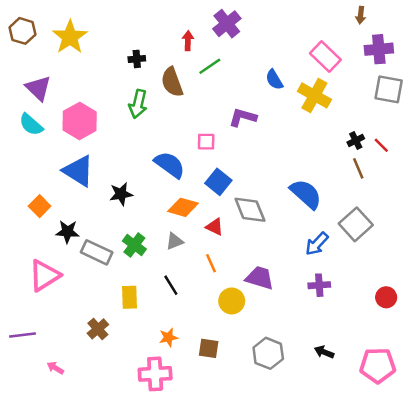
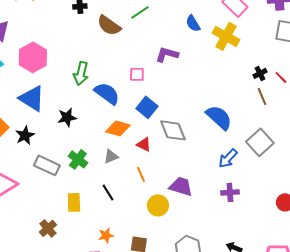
brown semicircle: (172, 82) -> (109, 25), turned -35
green arrow: (138, 104) -> (81, 73), moved
black star: (67, 232) -> (25, 135), moved, turned -30

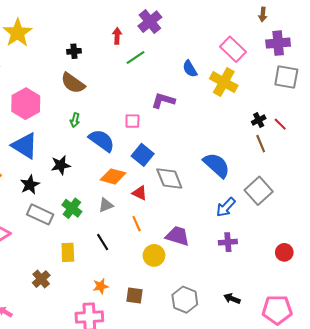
brown semicircle: (109, 25) -> (73, 83), moved
green arrow: (81, 73) -> (75, 120), size x0.6
black star: (25, 135) -> (30, 185), moved

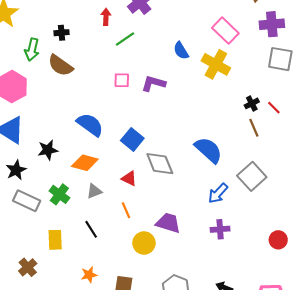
green arrow: (75, 120) -> (32, 50), moved, size x1.5
pink square: (132, 121) -> (122, 80), moved
orange diamond: (113, 176) -> (85, 163), moved

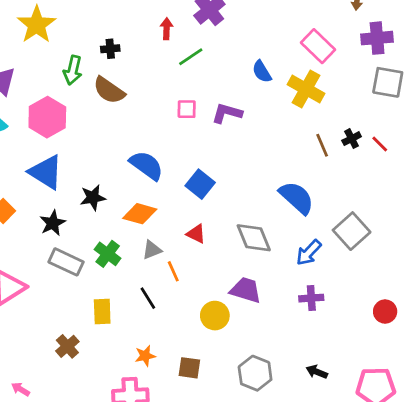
brown line: (254, 128) -> (322, 145), moved
gray diamond: (160, 164) -> (254, 238), moved
orange line: (126, 210) -> (173, 271), moved

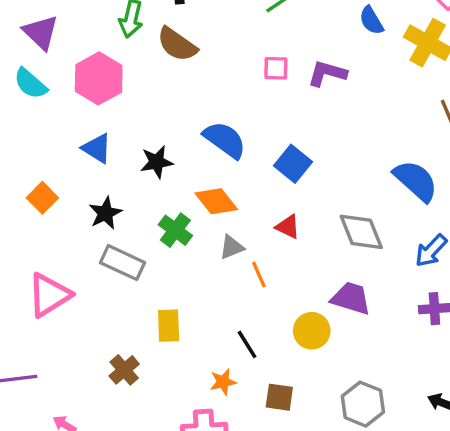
blue triangle: (46, 172) -> (97, 148), size x0.7
black star: (93, 198) -> (157, 162), moved
orange diamond: (140, 214) -> (216, 201), turned 36
green cross: (108, 254) -> (175, 230), moved
black line: (148, 298) -> (247, 344), moved

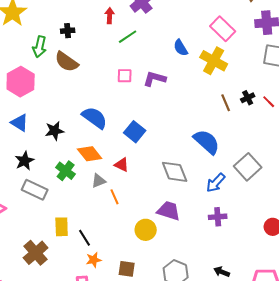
red triangle: (288, 227) -> (122, 165), moved
black line: (247, 344) -> (85, 238), moved
brown cross: (124, 370) -> (36, 253), size x1.4

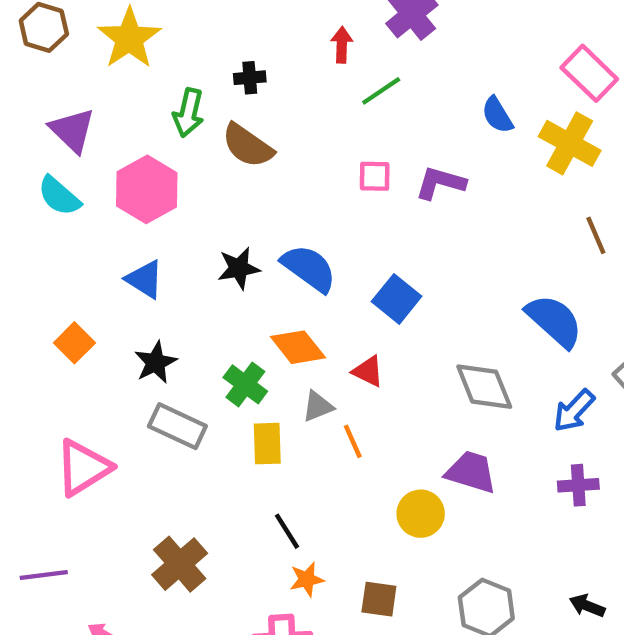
black star: (55, 131) -> (239, 268), moved
yellow rectangle: (62, 227) -> (267, 444), moved

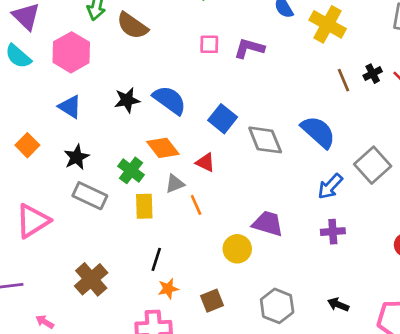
gray diamond: (484, 387) -> (265, 140), moved
black line: (287, 531) -> (156, 259), turned 50
brown square: (379, 599) -> (212, 301), turned -30

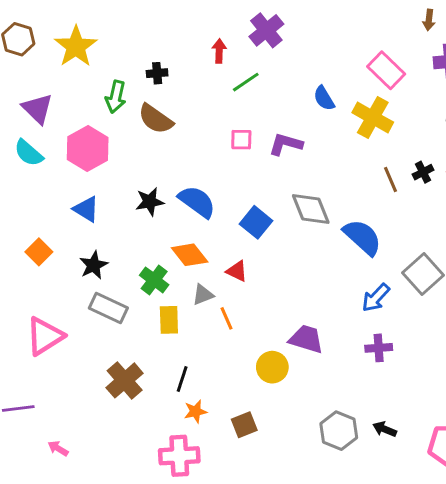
gray diamond: (265, 140) -> (311, 209), moved
brown cross: (91, 279) -> (125, 380), moved
gray hexagon: (277, 306) -> (339, 431), moved

